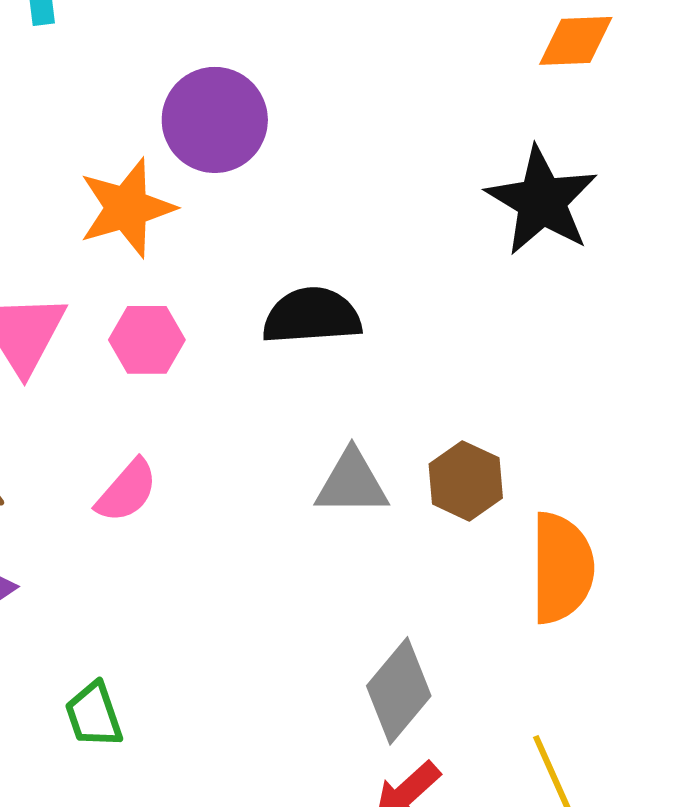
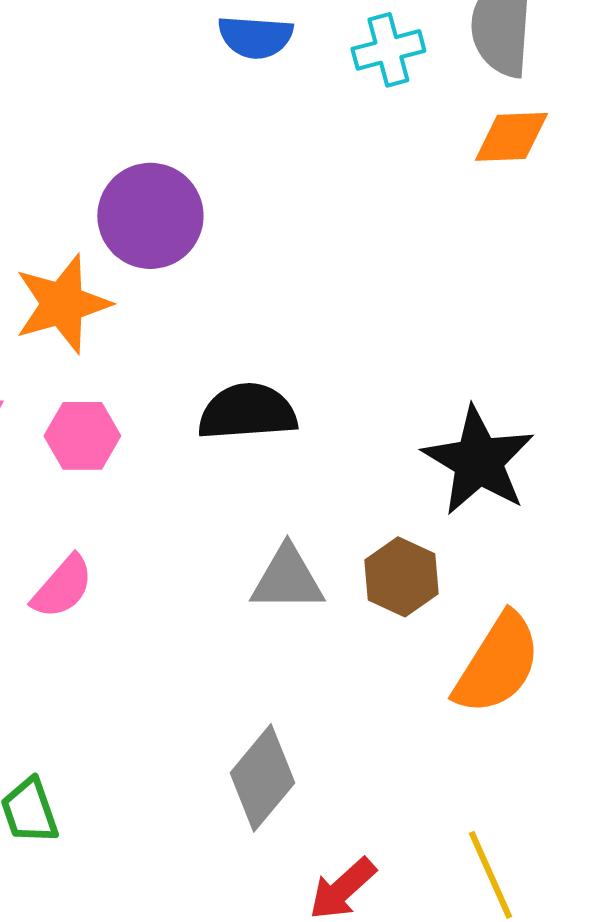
black star: (542, 201) -> (478, 461), moved
orange semicircle: (562, 568) -> (497, 664), turned 32
gray diamond: (399, 691) -> (262, 778), moved

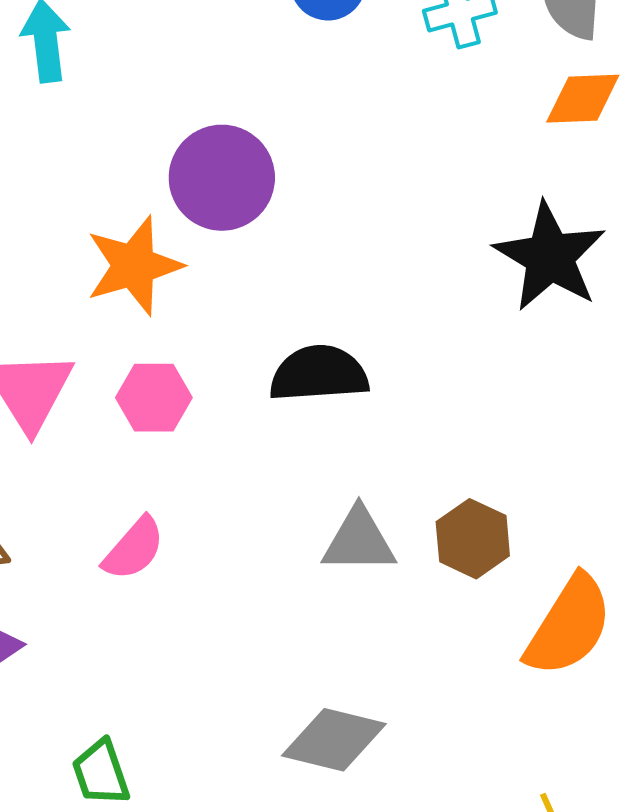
black star: (478, 461) -> (550, 257), moved
gray diamond: (262, 778) -> (334, 740), turned 64

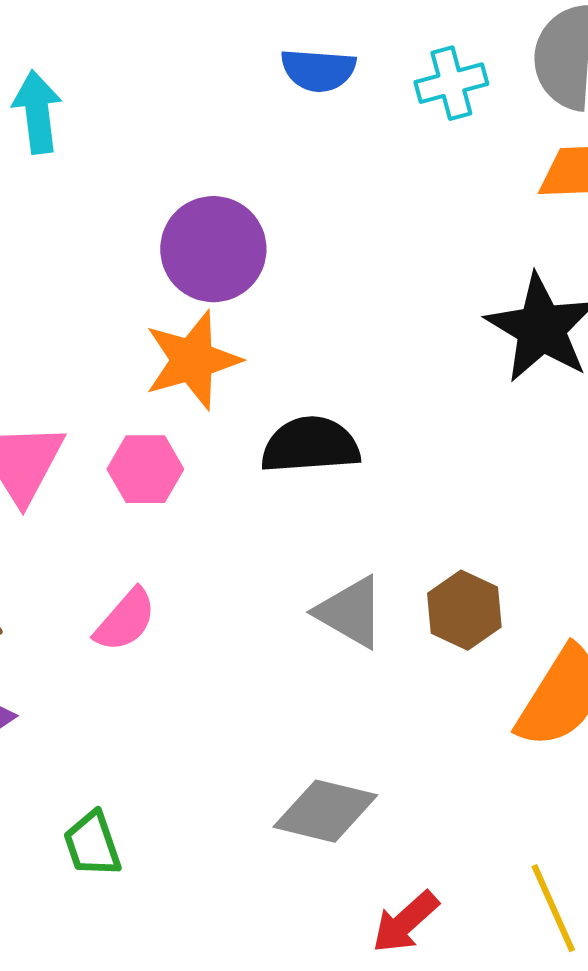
orange star: (134, 266) -> (192, 360), moved
gray triangle: (359, 541) -> (350, 612), turned 30

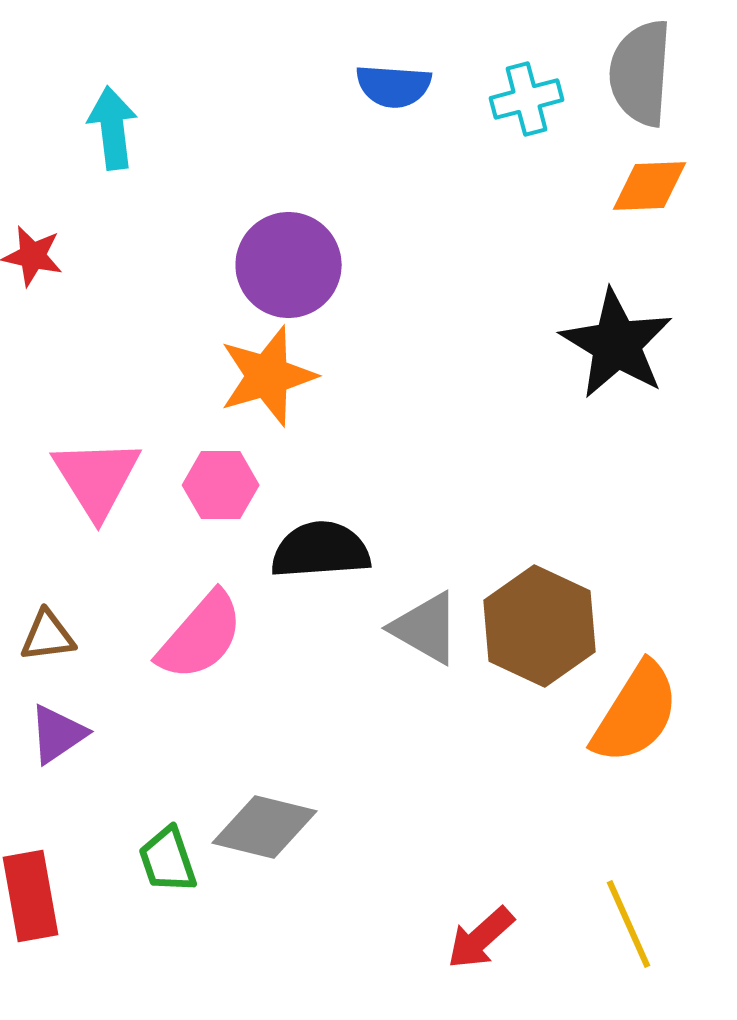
black semicircle: (310, 445) -> (321, 550), moved
brown hexagon: (464, 610) -> (540, 626), size x1.5
pink semicircle: (125, 620) -> (201, 636), size x1.4
gray diamond: (325, 811) -> (265, 827), moved

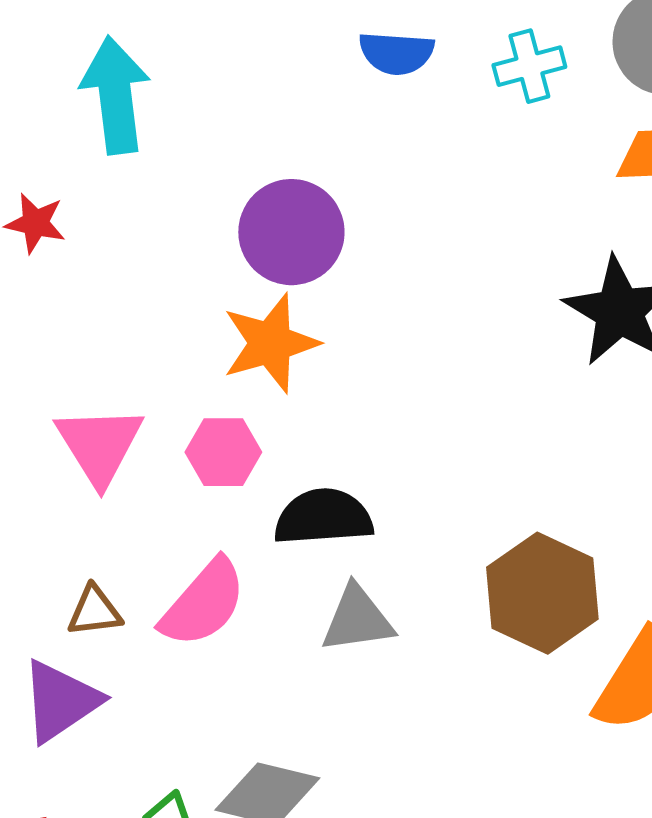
cyan arrow: (113, 128) -> (115, 95), size x1.4
gray triangle: (426, 628) -> (357, 619), moved, turned -38
brown triangle: (48, 636) -> (94, 611), moved
purple triangle: (58, 734) -> (60, 701), size x1.4

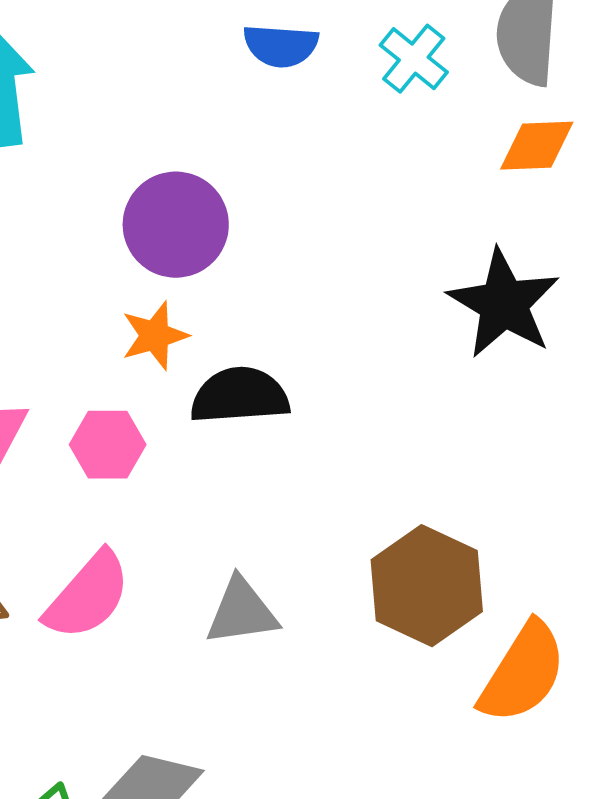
cyan cross: (529, 66) -> (414, 59), turned -36
orange star: (270, 343) -> (155, 336), size x0.7
black semicircle: (323, 517) -> (240, 396), moved

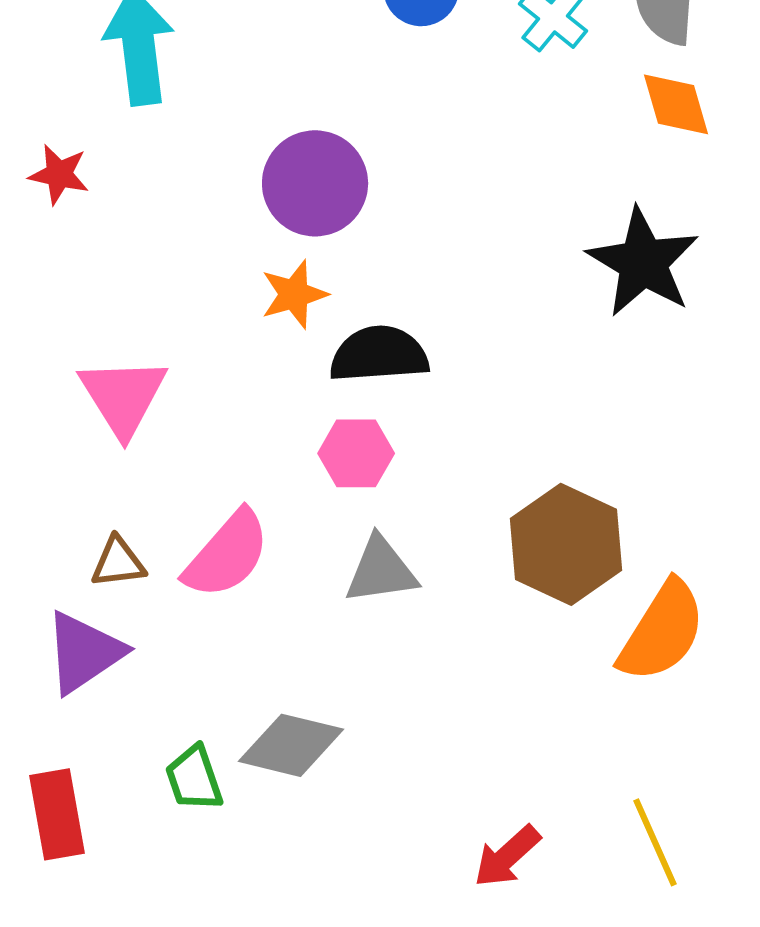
orange diamond: (537, 146) -> (676, 104), turned 76
pink hexagon: (108, 445) -> (356, 453), moved

